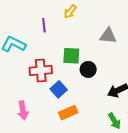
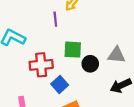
purple line: (44, 25) -> (55, 19), moved
gray triangle: (108, 36) -> (116, 55), moved

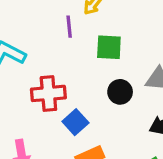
green square: (73, 50) -> (109, 47), moved

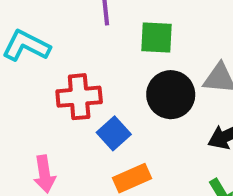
black circle: (120, 92) -> (171, 95), size x1.5

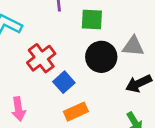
red cross: (79, 97) -> (41, 58), turned -32

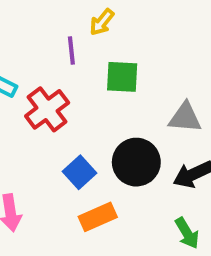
black circle: (101, 57) -> (136, 162), moved
red cross: (41, 58) -> (47, 109), moved

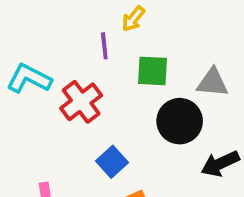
gray triangle: (185, 117) -> (212, 82), moved
black circle: (136, 162) -> (180, 121), moved

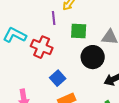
red cross: (81, 102) -> (42, 47), turned -30

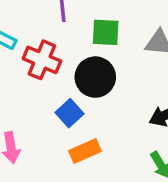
black circle: (93, 57) -> (95, 77), moved

